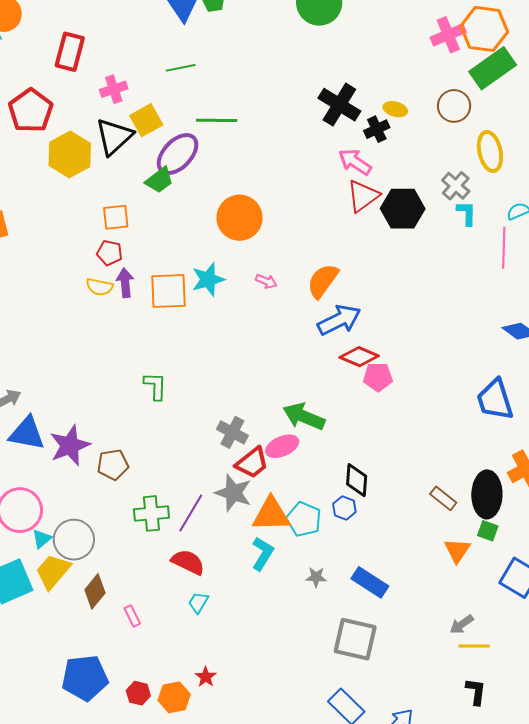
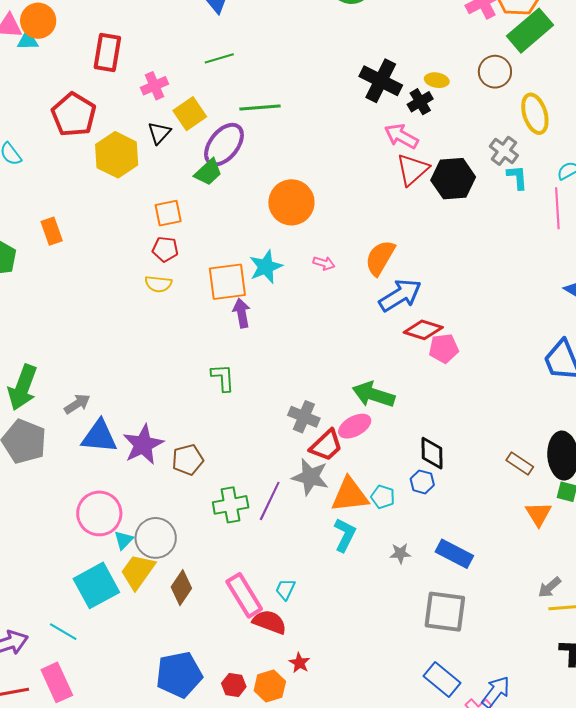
black triangle: (114, 137) -> (159, 133), size x0.6
purple arrow: (125, 283) -> (242, 313), moved
cyan pentagon: (304, 519) -> (383, 497), size x0.7
red semicircle: (188, 562) -> (269, 622), moved
pink rectangle: (132, 616) -> (244, 595), moved, size x2.0

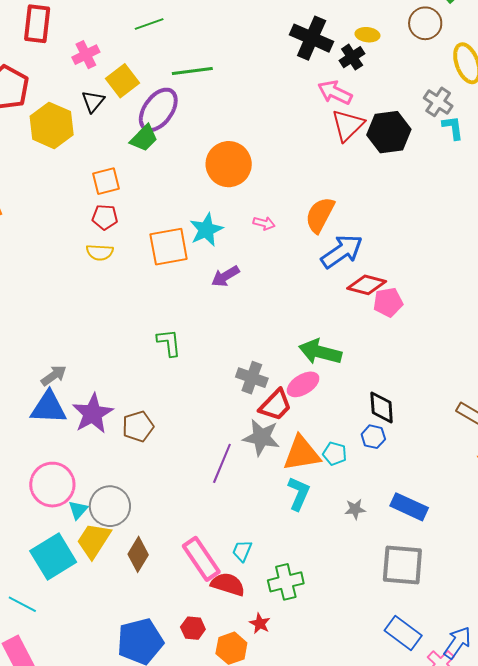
purple arrow: (242, 313) -> (225, 276), moved, turned -108
gray arrow: (77, 404) -> (54, 375), moved
green cross: (231, 505) -> (286, 582), moved
red hexagon: (234, 685) -> (193, 628), moved

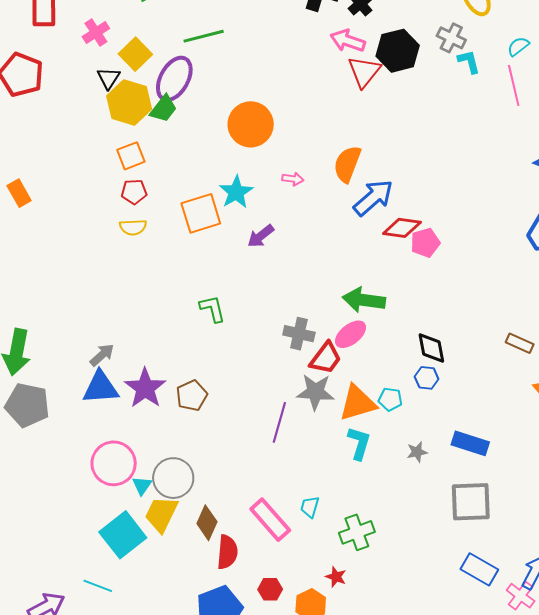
yellow hexagon: (52, 125) -> (129, 102), moved
black hexagon: (389, 132) -> (398, 51), moved
red semicircle: (228, 584) -> (227, 552), moved, turned 84

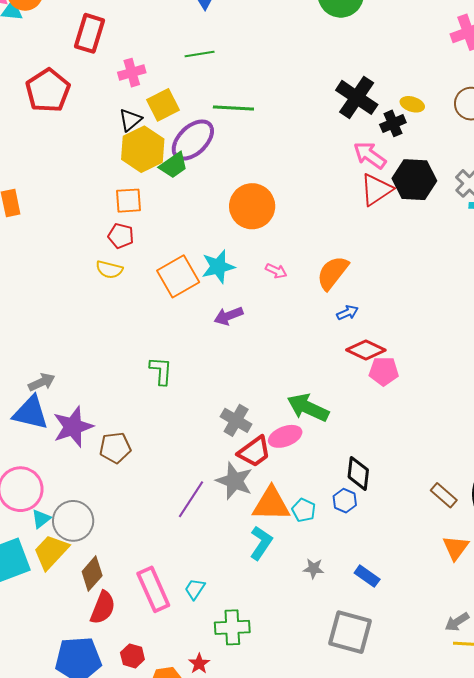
blue arrow: (373, 198) -> (347, 313), size x0.5
orange square: (201, 213) -> (178, 276), turned -30
blue rectangle: (470, 443) -> (367, 576), size x0.7

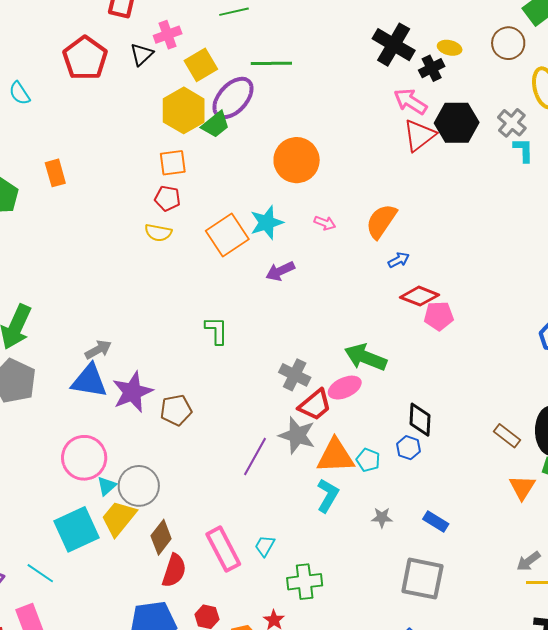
black triangle: (130, 120) -> (142, 54), moved

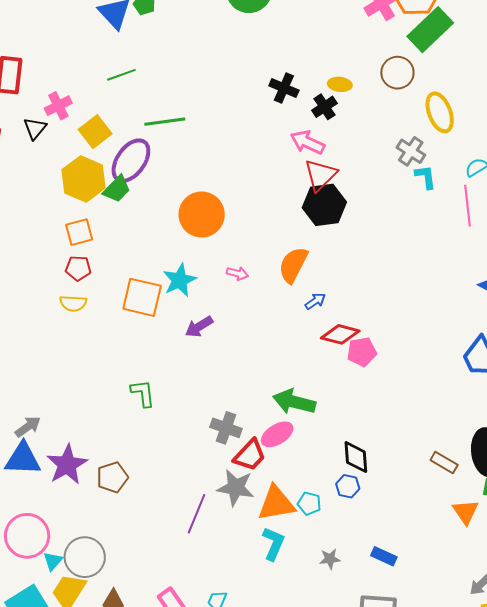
black cross: (394, 45) -> (284, 88), size x0.7
black hexagon: (457, 123) -> (324, 205), moved
orange square: (227, 235) -> (142, 297), turned -36

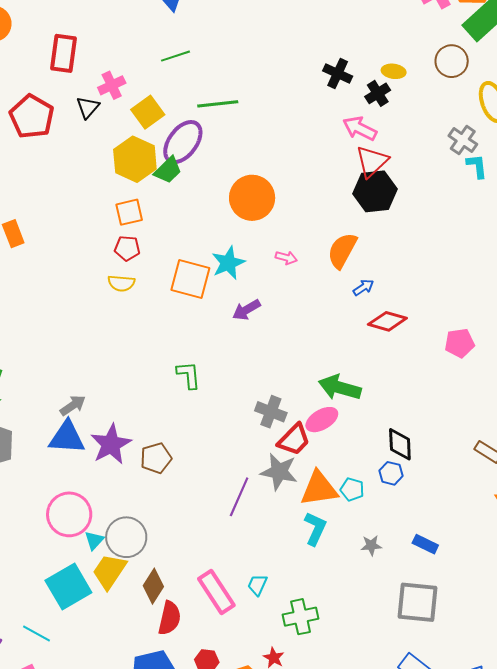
pink pentagon: (362, 352) -> (460, 343), moved

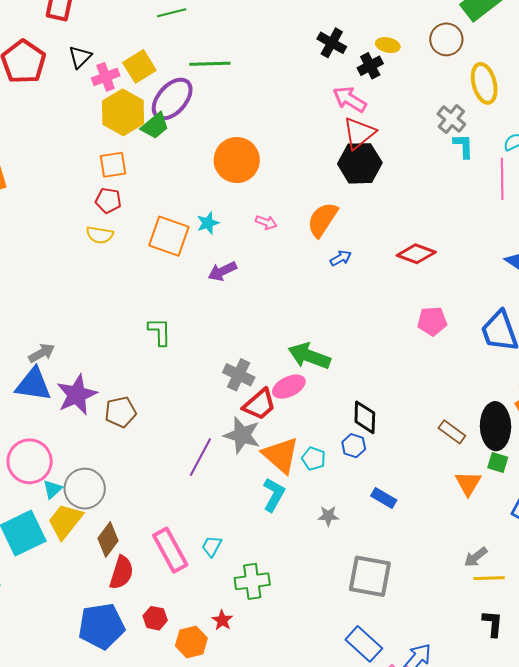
pink cross: (112, 85) -> (106, 77), moved
cyan star: (228, 263) -> (208, 223), size x0.7
red diamond: (387, 321) -> (416, 254), moved
orange triangle: (319, 489) -> (281, 455), turned 45
blue rectangle: (425, 544) -> (384, 498), moved

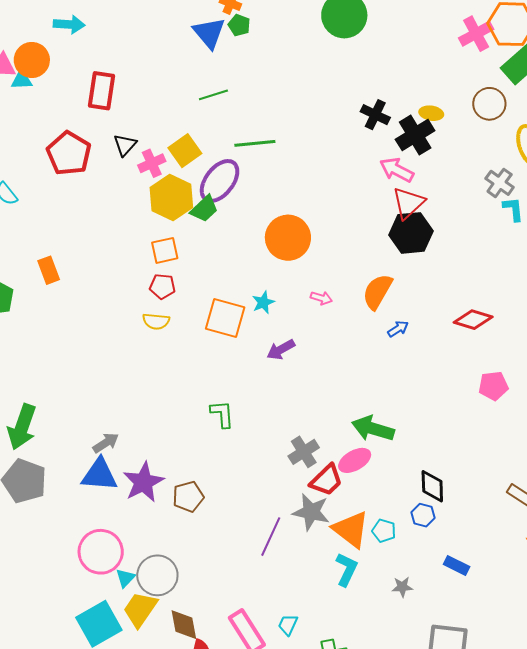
black cross: (370, 66) -> (415, 135), size x1.5
gray cross: (239, 375) -> (304, 452), turned 36
brown diamond: (108, 539) -> (184, 625), turned -44

